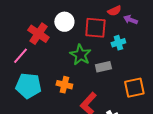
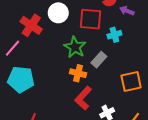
gray rectangle: (103, 67) -> (99, 60), turned -35
orange cross: (64, 85) -> (78, 73), moved

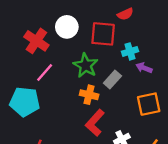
purple arrow: (127, 11) -> (144, 68), moved
pink line: (12, 48) -> (45, 72), moved

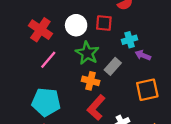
white circle: (67, 27) -> (76, 25), moved
red square: (103, 34) -> (104, 23), size x0.7
cyan pentagon: (25, 102) -> (46, 102), moved

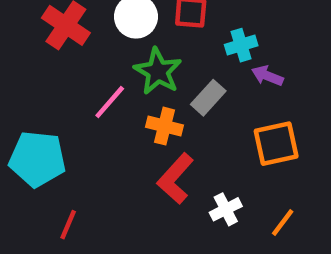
pink line: (48, 60) -> (110, 102), moved
cyan pentagon: (46, 102) -> (37, 159), moved

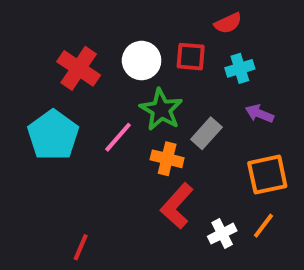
cyan cross: (241, 45) -> (240, 68), moved
cyan pentagon: (37, 159) -> (53, 135), moved, turned 30
orange line: (283, 222) -> (263, 226), moved

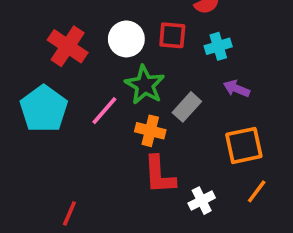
red L-shape: (177, 206) -> (159, 175), turned -45
orange line: (263, 226) -> (257, 191), moved

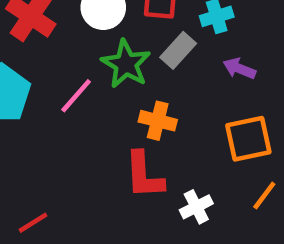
gray rectangle: (187, 107) -> (178, 50), moved
orange cross: (150, 131) -> (158, 121), moved
red line: (69, 213) -> (33, 223), turned 35

